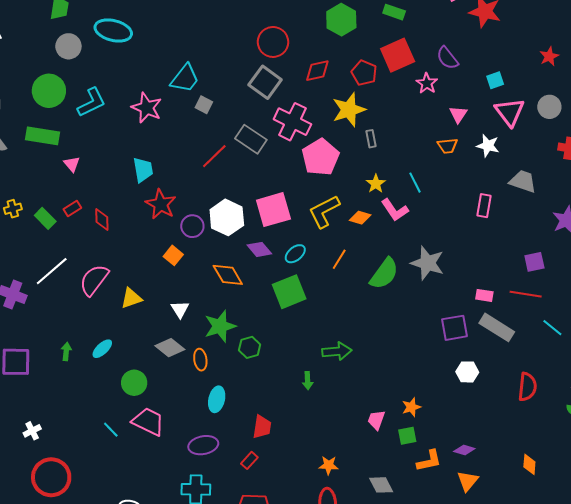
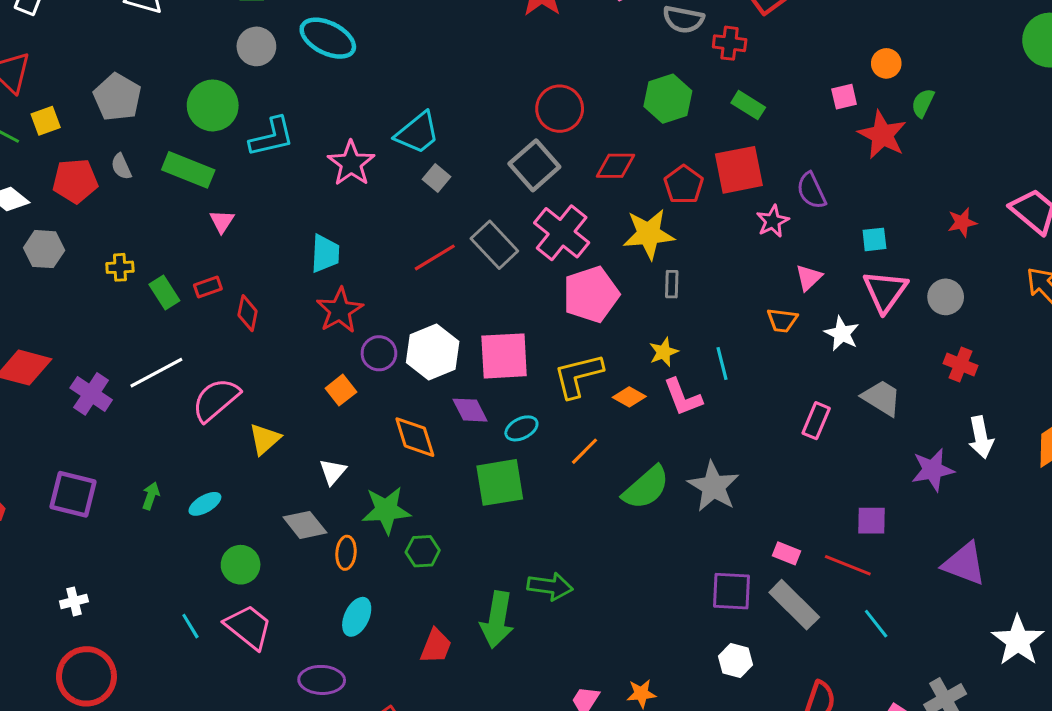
yellow triangle: (131, 298) -> (265, 439), turned -35
green arrow: (308, 381) -> (497, 620), size x2.0
red trapezoid: (262, 427) -> (436, 646), moved

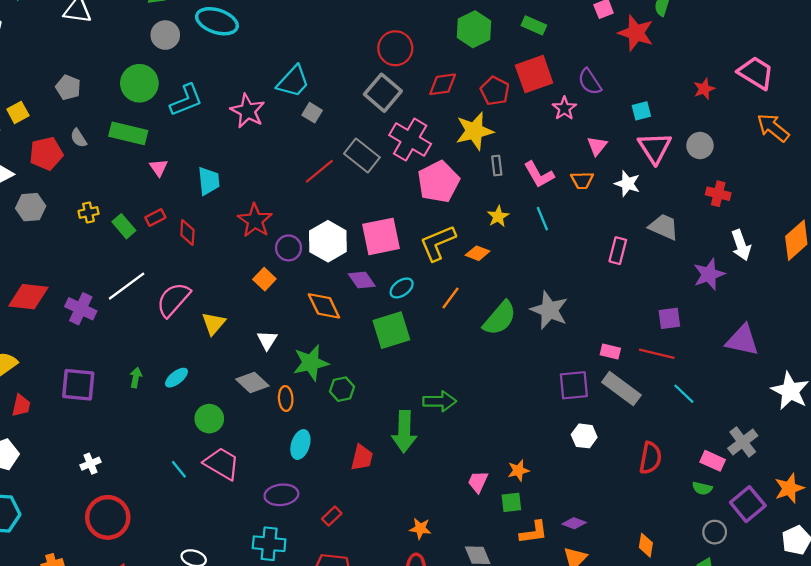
gray pentagon: (117, 97) -> (68, 87), size x0.7
cyan trapezoid: (325, 254) -> (209, 181), moved
pink L-shape: (683, 397) -> (539, 175), moved

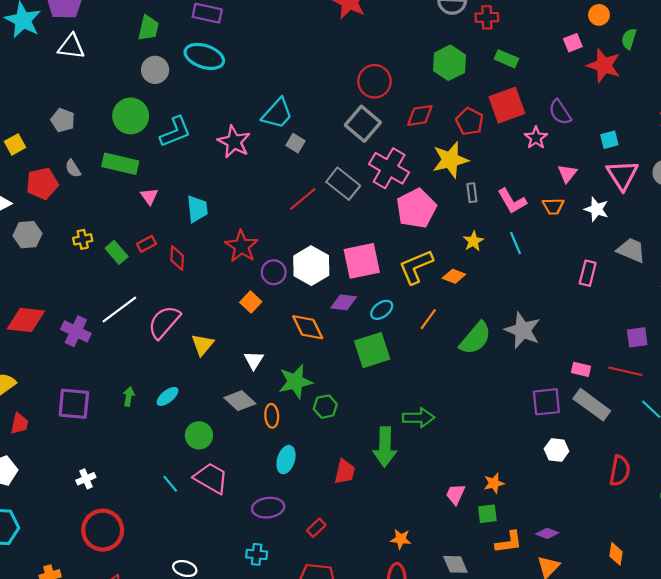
purple diamond: (362, 280) -> (344, 302), turned -48
cyan cross: (269, 544) -> (257, 554), size x0.7

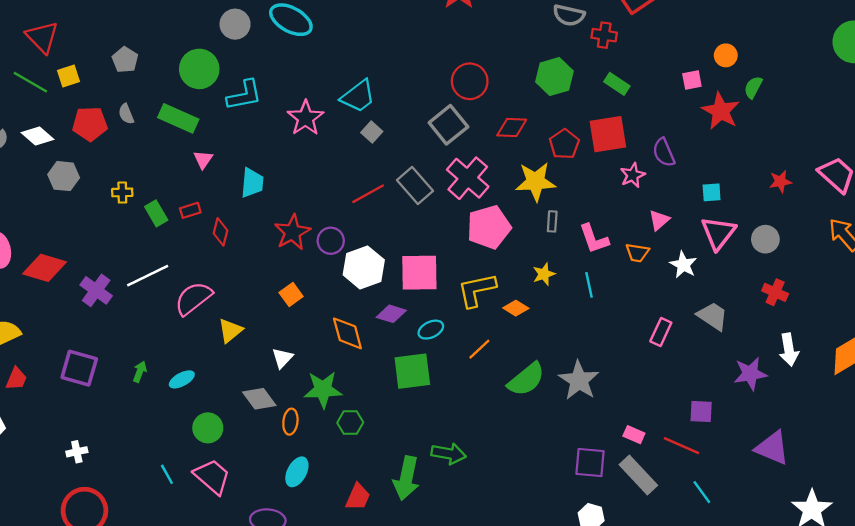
purple circle: (274, 272) -> (331, 241), moved

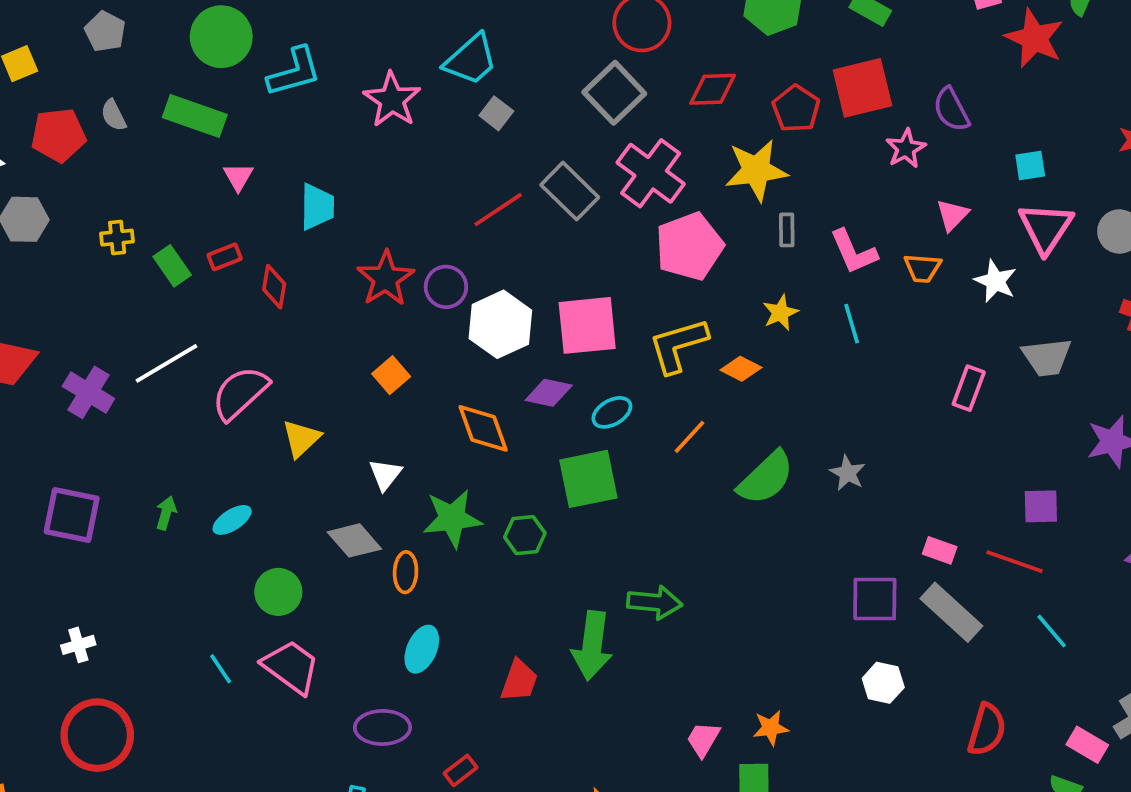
gray trapezoid: (713, 316) -> (1047, 357), turned 144
gray star: (579, 380) -> (848, 473), size x0.6
green hexagon: (350, 423) -> (525, 535), moved

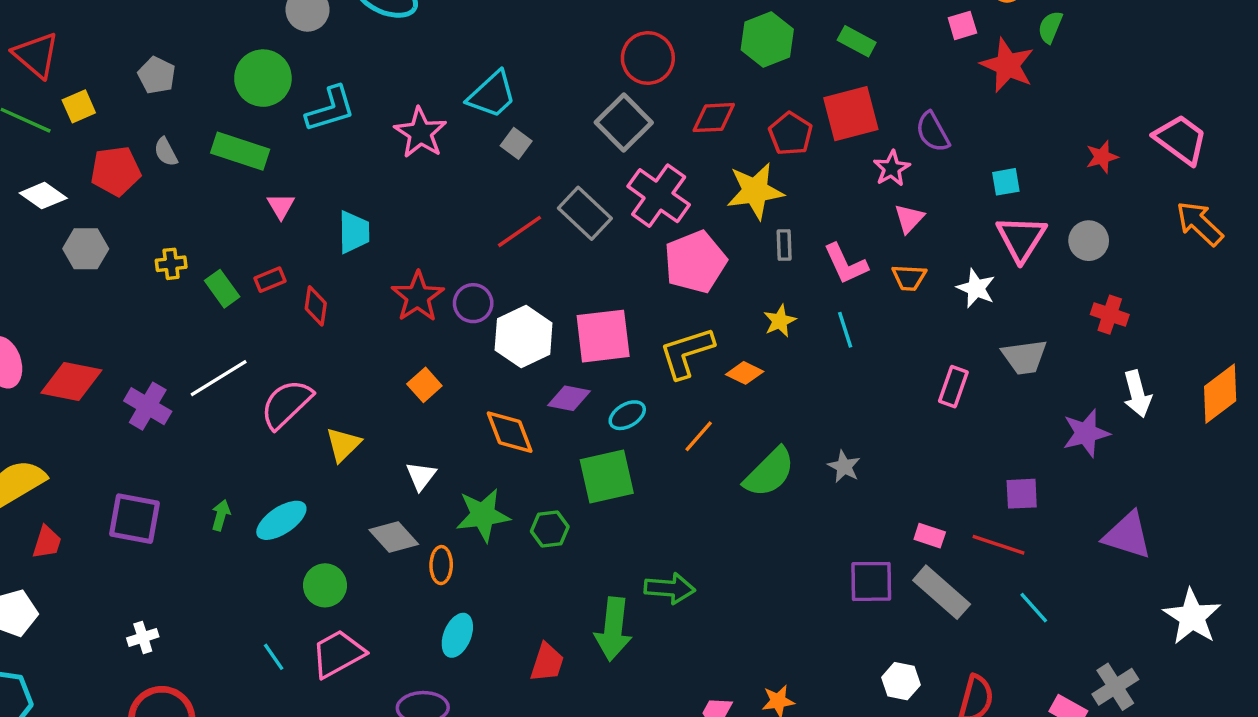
pink triangle: (952, 215) -> (909, 218), moved
cyan ellipse: (232, 520) -> (281, 520), size x1.4
pink trapezoid: (291, 667) -> (338, 654), turned -64
white hexagon: (883, 683) -> (901, 681), moved

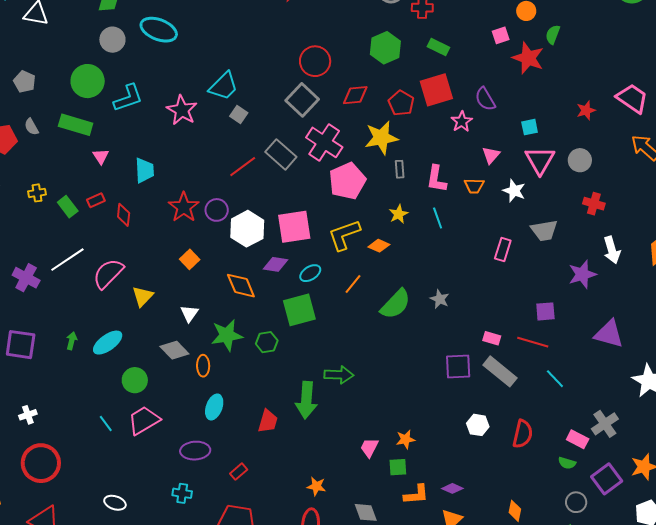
pink triangle: (909, 218) -> (491, 155), moved
pink L-shape: (846, 264) -> (436, 179), turned 36

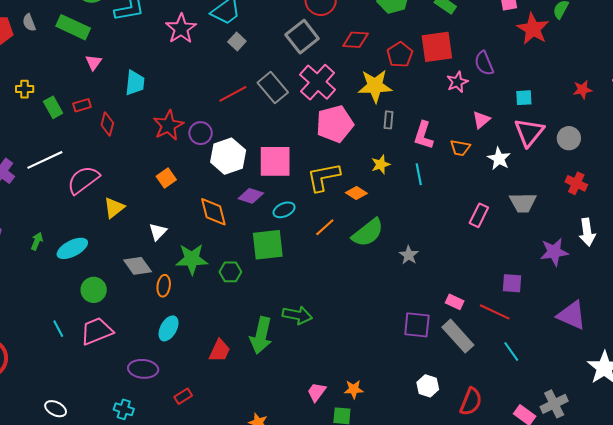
green semicircle: (396, 304) -> (368, 233), moved

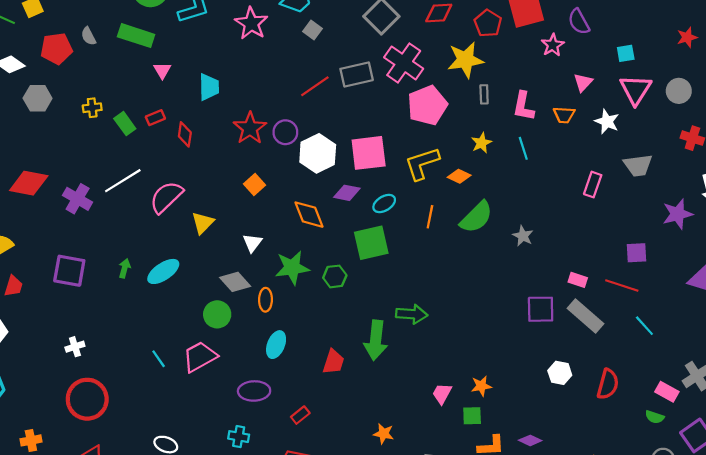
gray rectangle: (273, 88) -> (357, 74), turned -56
orange line: (325, 227) -> (430, 217), turned -30
green circle: (94, 290) -> (217, 314), moved

